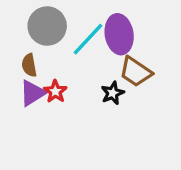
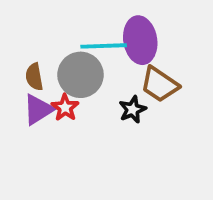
gray circle: (47, 26) -> (80, 75), moved
cyan line: (88, 39) -> (104, 46), turned 45

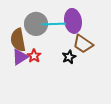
gray circle: (80, 75) -> (36, 24), moved
brown semicircle: (34, 77) -> (18, 40), size x1.6

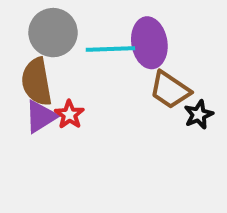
gray circle: (36, 24) -> (53, 33), moved
black star: (69, 57) -> (199, 115), moved

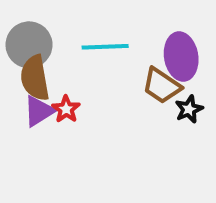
gray circle: (53, 33) -> (29, 45), moved
purple ellipse: (149, 43) -> (181, 57), moved

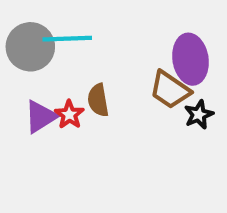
cyan line: (105, 47) -> (67, 39), moved
brown semicircle: (35, 78) -> (98, 100), moved, size x0.7

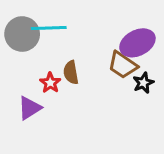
purple ellipse: (190, 59) -> (137, 43), turned 72
purple triangle: (41, 117) -> (30, 108), moved

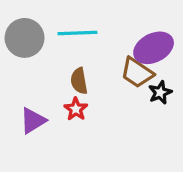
cyan line: (49, 28) -> (77, 33), moved
red star: (50, 83) -> (76, 109), moved

